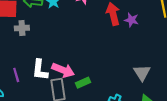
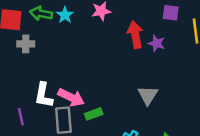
gray triangle: (142, 73) -> (148, 95), moved
purple line: (16, 75) -> (21, 117), moved

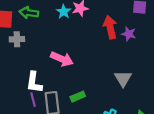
cyan star: (65, 15) -> (64, 12), moved
pink arrow: (71, 97) -> (62, 59), moved
purple line: (21, 117) -> (33, 100), moved

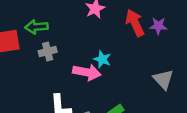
cyan star: (64, 12) -> (102, 59), moved
gray cross: (17, 39) -> (48, 52), moved

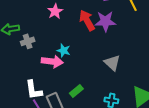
purple star: (158, 26) -> (105, 21), size x1.5
gray cross: (48, 52) -> (28, 41), moved

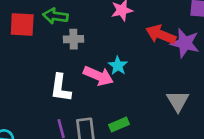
red arrow: (87, 20) -> (161, 35), turned -55
white L-shape: (34, 90) -> (61, 88), moved

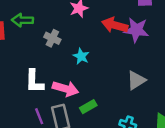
gray cross: (74, 39) -> (52, 38), moved, turned 35
pink arrow: (98, 76) -> (65, 89), moved
gray triangle: (178, 101) -> (136, 80), turned 36

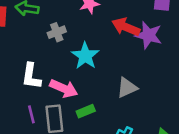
gray cross: (52, 38) -> (57, 32), turned 35
cyan star: (81, 56) -> (85, 56), size x1.5
gray triangle: (136, 80) -> (127, 88), moved

